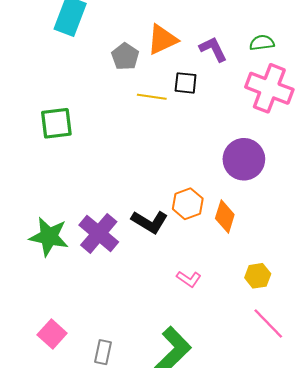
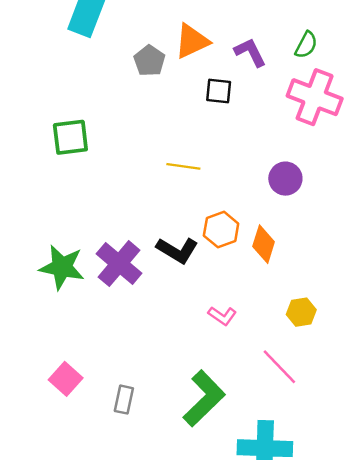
green semicircle: (262, 43) -> (306, 45), turned 125
yellow line: (152, 97) -> (183, 166), moved
purple circle: (244, 159) -> (285, 179), size x0.7
pink line: (268, 323) -> (279, 367), moved

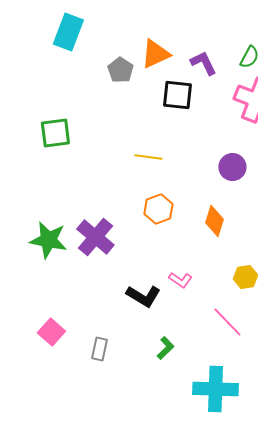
black square: (219, 91) -> (177, 95), size x1.4
orange hexagon: (221, 230) -> (158, 209), moved
black L-shape: (177, 250) -> (143, 296), moved
green L-shape: (204, 398) -> (165, 348), size x0.5

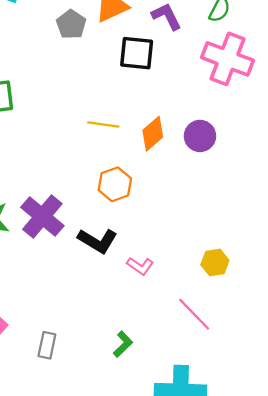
orange diamond: (214, 221) -> (153, 134), moved, turned 32
black L-shape: (143, 296) -> (98, 241), moved

